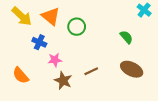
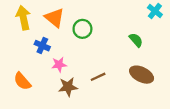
yellow arrow: (22, 16) -> (23, 18), turned -145
brown star: (63, 81) -> (68, 87), turned -30

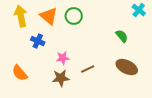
green circle: (82, 29) -> (74, 16), moved
pink star: (59, 65) -> (63, 58), moved

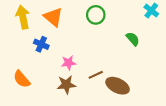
green circle: (74, 16) -> (96, 15), moved
brown ellipse: (127, 67) -> (118, 86), moved

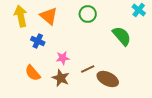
green semicircle: (133, 39) -> (122, 36), size x1.5
orange semicircle: (22, 79) -> (33, 73), moved
brown star: (66, 85) -> (61, 78), turned 30

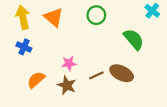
blue cross: (38, 41) -> (24, 47), moved
orange semicircle: (33, 73) -> (36, 80), turned 90
brown ellipse: (108, 79) -> (122, 73), moved

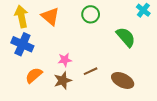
blue cross: (24, 47) -> (22, 44), size x1.5
brown ellipse: (122, 73) -> (123, 80), moved
brown star: (67, 85) -> (63, 80), turned 30

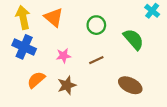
green circle: (91, 14) -> (96, 25), moved
pink star: (65, 60) -> (63, 56), moved
brown line: (91, 71) -> (96, 60), moved

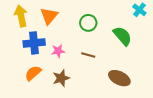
orange triangle: (54, 17) -> (49, 16), turned 30
blue cross: (24, 47) -> (34, 43), moved, turned -30
brown line: (96, 60) -> (88, 55), turned 40

